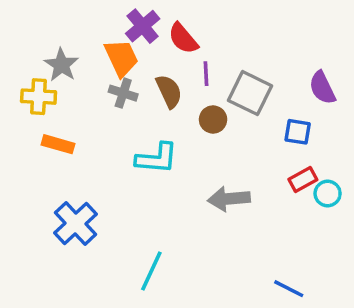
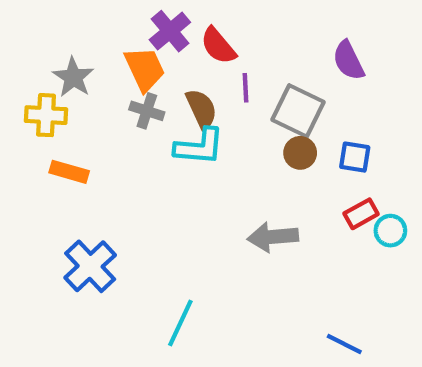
purple semicircle: (322, 88) -> (348, 60), moved
brown circle: (213, 119) -> (300, 153), moved
cyan L-shape: (157, 158) -> (199, 147), moved

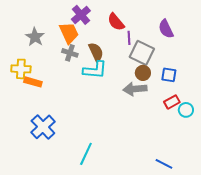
red semicircle: (218, 46) -> (116, 22), moved
purple line: (246, 88) -> (129, 38), moved
yellow cross: (46, 115) -> (21, 69), moved
gray arrow: (273, 237) -> (135, 89), moved

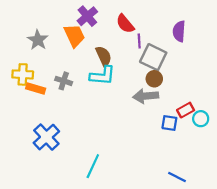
purple semicircle: (166, 29) -> (179, 31), turned 30
gray cross: (70, 53) -> (64, 81), moved
blue square: (169, 75) -> (169, 123), moved

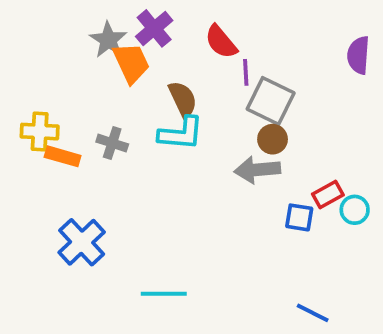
purple semicircle: (179, 31) -> (358, 55), moved
gray star: (38, 40) -> (108, 40), moved
cyan line: (93, 166) -> (164, 294), turned 65

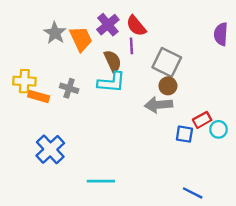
purple cross: (154, 28) -> (108, 25), moved
gray star: (108, 40) -> (55, 33), moved
purple line: (246, 72) -> (131, 46), moved

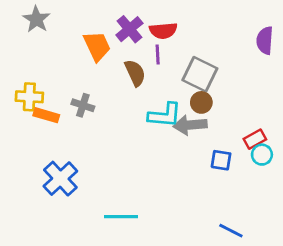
red semicircle: (136, 26) -> (163, 31), turned -55
gray star: (55, 33) -> (36, 19), moved
cyan L-shape: (111, 82) -> (165, 115), moved
red rectangle: (202, 120) -> (255, 139), moved

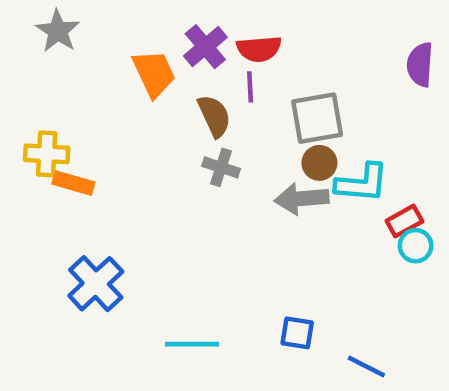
gray square: (200, 74) -> (317, 118), turned -36
gray cross: (83, 105) -> (221, 167), moved
cyan L-shape: (165, 115) -> (362, 183), moved
blue square: (221, 160) -> (297, 333), moved

